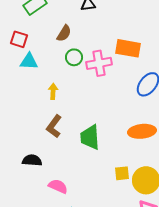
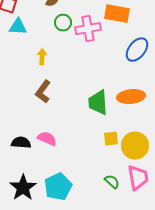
green trapezoid: (90, 137) -> (98, 103), moved
black semicircle: (32, 160) -> (21, 143), moved
pink semicircle: (58, 186) -> (47, 139), moved

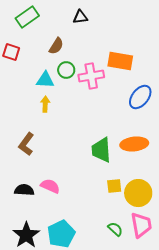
cyan triangle: (18, 27) -> (45, 80), moved
brown L-shape: (43, 92) -> (26, 144), moved

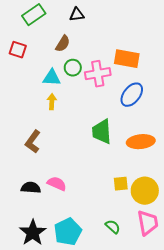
black triangle: (80, 17) -> (77, 15), moved
blue ellipse: (140, 97) -> (132, 95), moved
green trapezoid: (101, 150) -> (102, 132), moved
green semicircle: (115, 229) -> (113, 227), moved

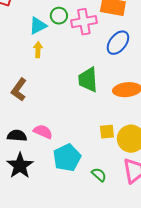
cyan triangle: (52, 78) -> (38, 26), turned -30
cyan pentagon: (68, 232) -> (67, 158), moved
black star: (33, 233) -> (20, 166), moved

